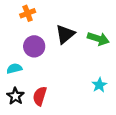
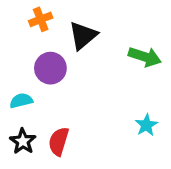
black triangle: (65, 34) -> (83, 36), moved

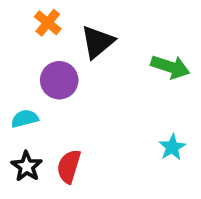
orange cross: (41, 19) -> (48, 23), turned -30

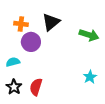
orange cross: (48, 23) -> (21, 24), moved, turned -32

